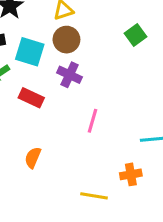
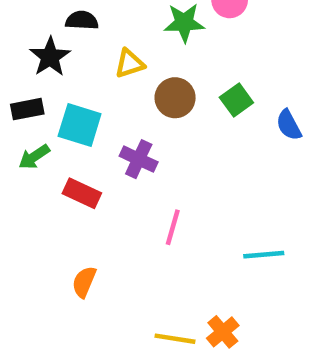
brown circle: (66, 40) -> (175, 98), moved
orange cross: (131, 174) -> (223, 332), moved, turned -30

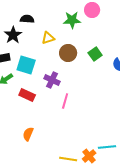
pink line: (173, 227) -> (65, 101), moved
cyan line: (264, 255) -> (107, 147), moved

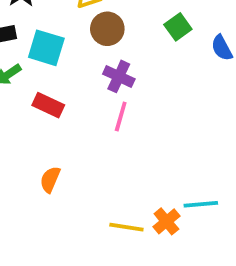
brown circle: (68, 53) -> (107, 29), moved
purple cross: (52, 80) -> (119, 76), moved

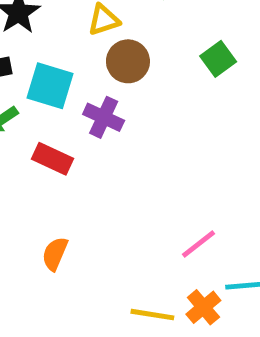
purple cross: (119, 76) -> (104, 117), moved
pink line: (121, 117) -> (199, 244), moved, turned 36

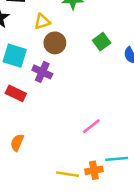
pink line: (199, 244) -> (91, 126), moved
orange cross: (203, 307) -> (94, 170), turned 30

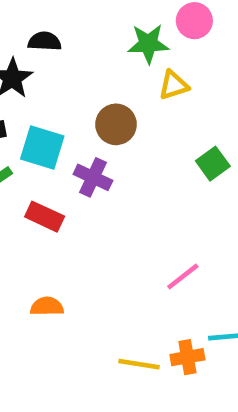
yellow triangle: (42, 21) -> (174, 85), moved
green square: (102, 42) -> (213, 164), moved
orange semicircle: (17, 143) -> (47, 306), turned 66

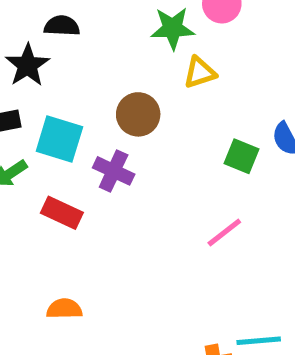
green square: (213, 164) -> (241, 156), turned -32
pink line: (183, 276) -> (224, 232), moved

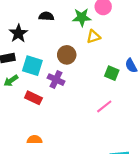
black semicircle: (62, 26) -> (46, 16), moved

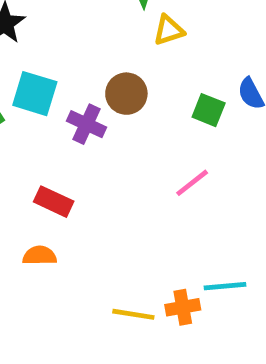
brown circle: (67, 55) -> (126, 94), moved
red rectangle: (33, 98) -> (54, 202), moved

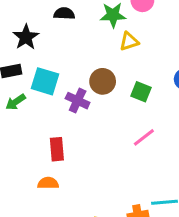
green square: (209, 110) -> (141, 92), moved
red rectangle: (54, 202) -> (57, 149), turned 60

